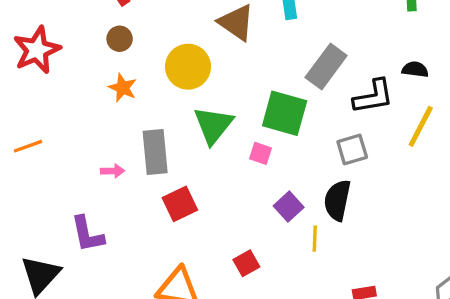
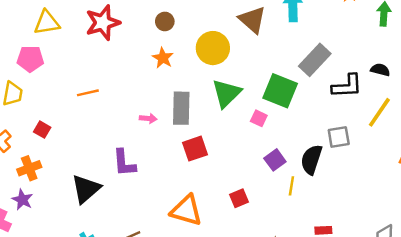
gray square: (352, 149) -> (339, 137), moved

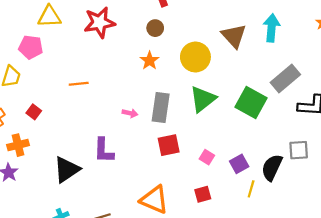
pink square: (259, 118) -> (207, 157), moved

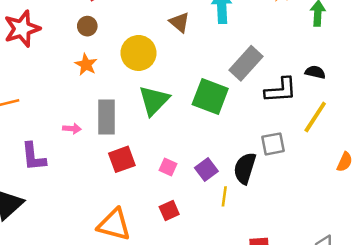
brown triangle: (234, 36) -> (179, 22), size x0.7
purple L-shape: (104, 150) -> (33, 157), moved

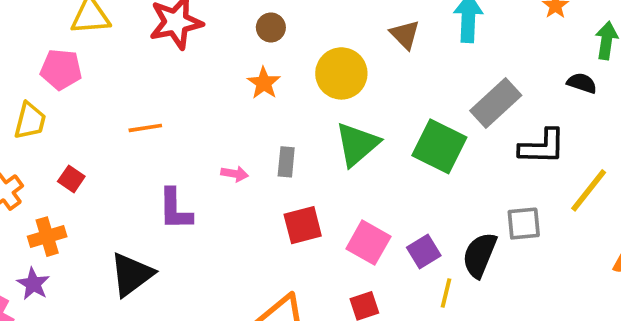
black semicircle: (315, 72) -> (582, 83), moved
gray rectangle: (106, 117) -> (286, 162), size x0.6
pink square: (168, 167) -> (368, 243), size x1.6

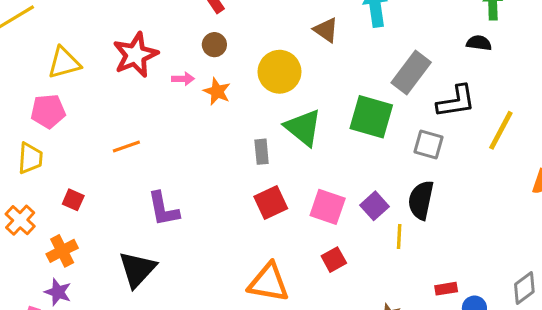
green triangle: (357, 144) -> (303, 128), turned -30
gray rectangle: (286, 162) -> (262, 152), moved
pink arrow: (235, 174) -> (183, 79), moved
gray square: (524, 224) -> (429, 145), moved, turned 32

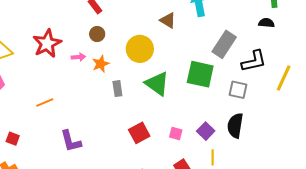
orange star: (217, 91) -> (101, 64), turned 30
gray rectangle: (262, 152) -> (117, 89), moved
pink square: (328, 207) -> (176, 133), size x0.6
yellow line: (399, 236) -> (213, 157), moved

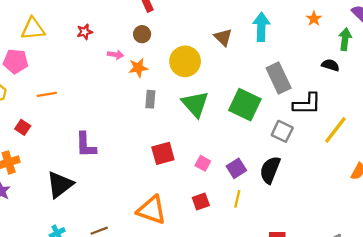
red star: (47, 44) -> (85, 32), size x0.5
gray rectangle: (224, 44) -> (279, 78), turned -72
orange line: (45, 103) -> (47, 94), moved

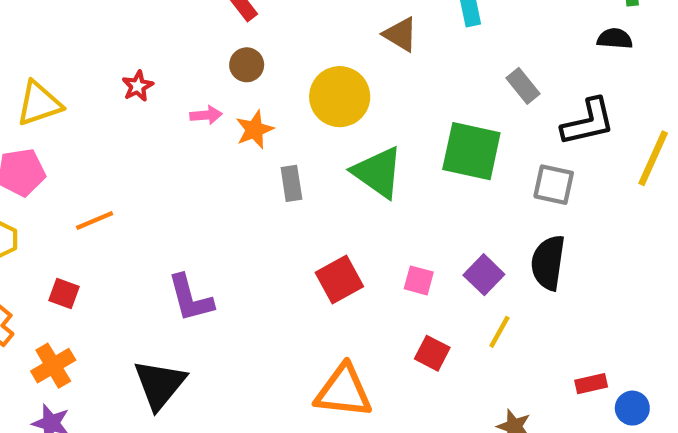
gray rectangle: (279, 78) -> (523, 86), size x0.6
yellow line: (237, 199) -> (499, 332), turned 30
red square: (201, 202) -> (432, 353), turned -30

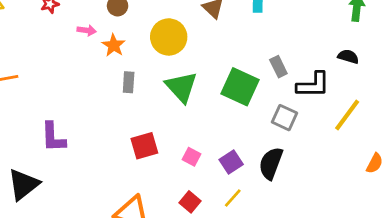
black semicircle: (615, 39) -> (348, 57), moved
gray rectangle: (523, 86) -> (278, 67), moved
orange star: (254, 130) -> (114, 45), turned -30

